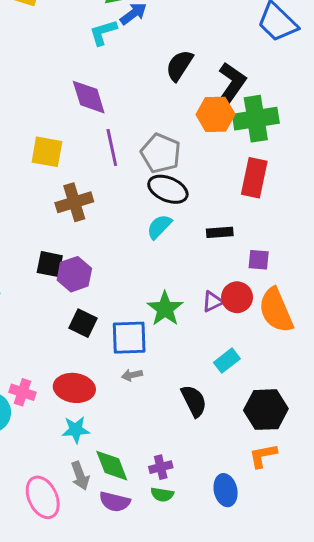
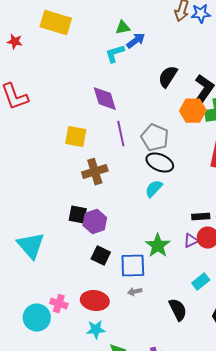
black rectangle: (220, 232) -> (201, 217), moved

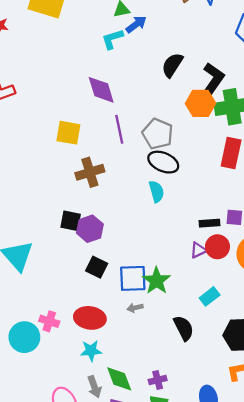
cyan semicircle: (154, 189) -> (156, 191), turned 120
green star: (158, 246) -> (156, 281), moved

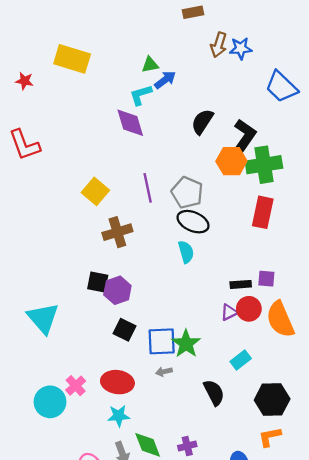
purple diamond: (101, 90) -> (130, 123), moved
yellow square: (68, 133) -> (95, 191), turned 30
pink cross: (49, 321) -> (76, 386), turned 30

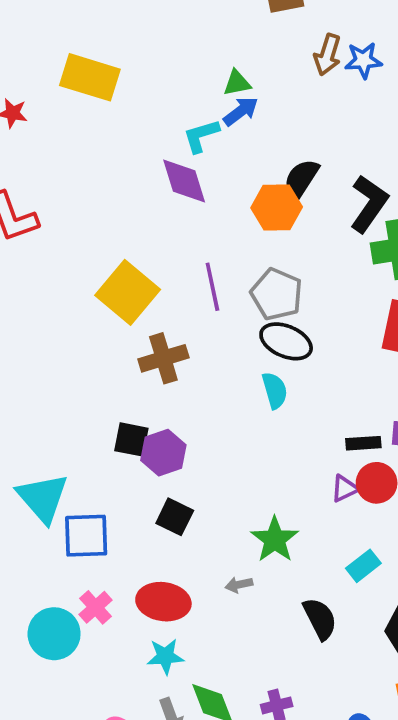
green triangle: (150, 65) -> (237, 83), moved
orange hexagon: (231, 161) -> (277, 207), moved
yellow square: (95, 191) -> (128, 292), size x1.4
blue square: (162, 341) -> (86, 536), moved

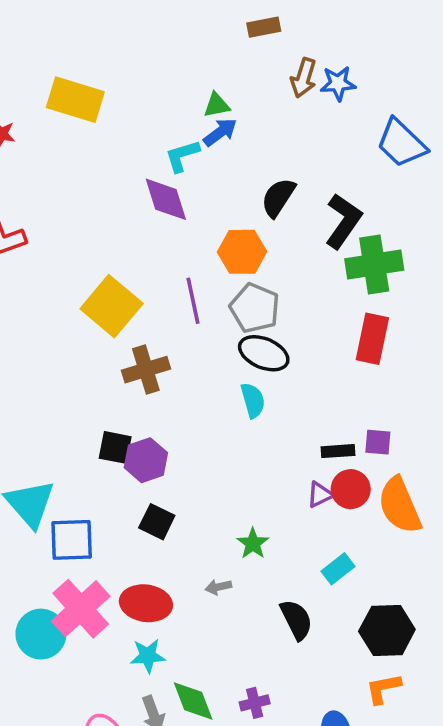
orange hexagon: (277, 207) -> (242, 252), moved
green star: (275, 539) -> (253, 543), size x0.7
pink cross: (96, 607) -> (81, 609), size x1.8

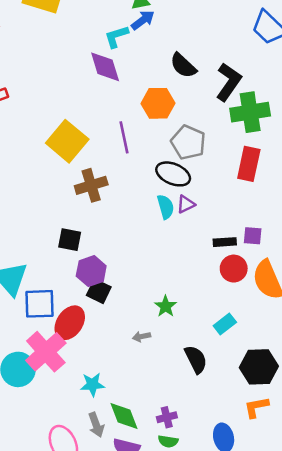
black semicircle: (278, 197) -> (183, 66), turned -80
gray pentagon: (255, 308) -> (188, 142), moved
purple hexagon: (146, 460) -> (91, 271), moved
purple triangle: (320, 495) -> (186, 204), moved
red ellipse: (146, 603) -> (70, 323), moved, turned -64

